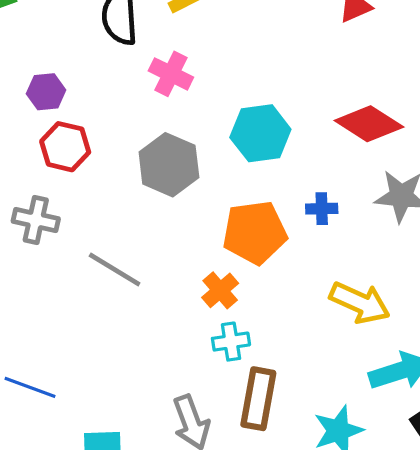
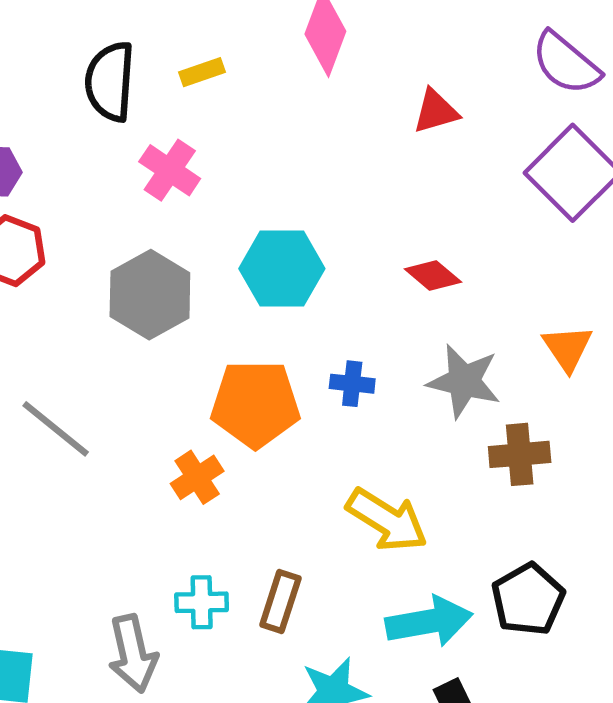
red diamond: (369, 124) -> (433, 276), size x0.6
cyan cross: (231, 342) -> (202, 602), moved
brown rectangle: (258, 399) -> (280, 601), moved, size x0.7

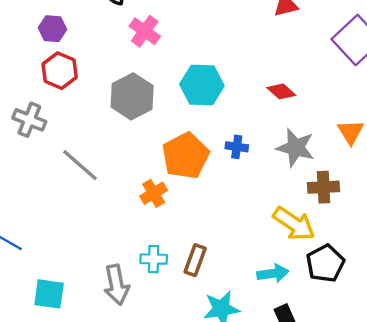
orange pentagon: (255, 404) -> (186, 156), turned -30
yellow arrow: (387, 520) -> (294, 224), moved
cyan arrow: (429, 622) -> (273, 273), size x0.7

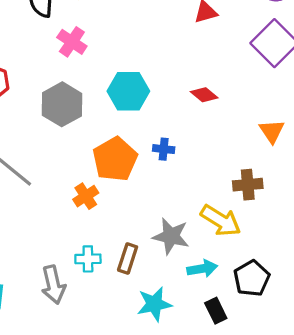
gray star: (296, 148) -> (171, 236), moved
black pentagon: (325, 263) -> (252, 278), moved

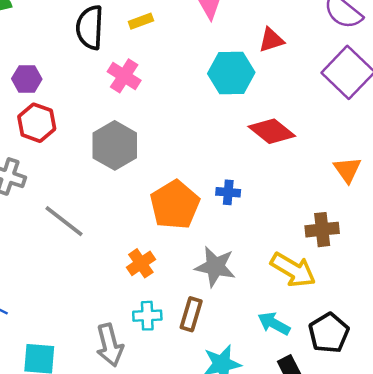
cyan hexagon: (128, 91) -> (231, 73), moved
red diamond: (204, 95) -> (272, 131), size x1.5
orange cross: (86, 196) -> (141, 263), moved
gray star: (171, 236) -> (215, 267), moved
cyan arrow: (202, 269) -> (274, 324), turned -140

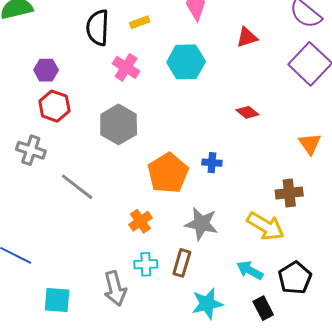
cyan hexagon: (231, 73) -> (186, 62), moved
red diamond: (272, 131) -> (247, 112), size x0.6

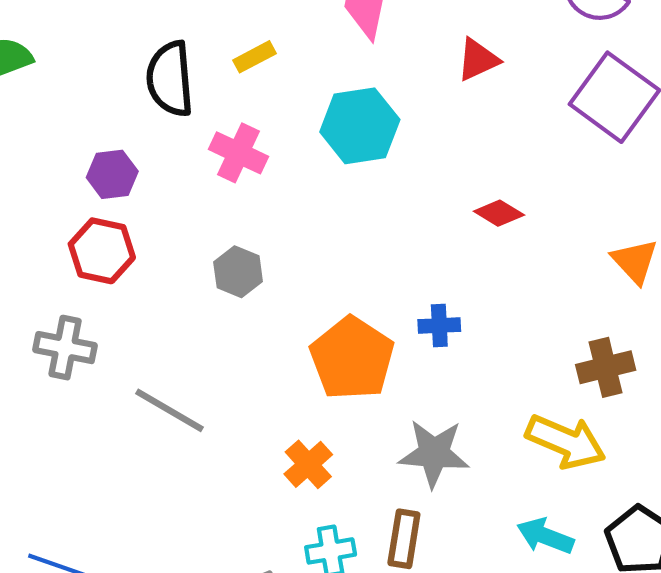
purple hexagon: (46, 70) -> (112, 174), moved
gray hexagon: (119, 124) -> (238, 272), size x0.6

